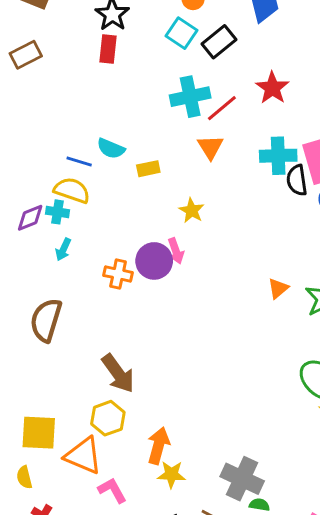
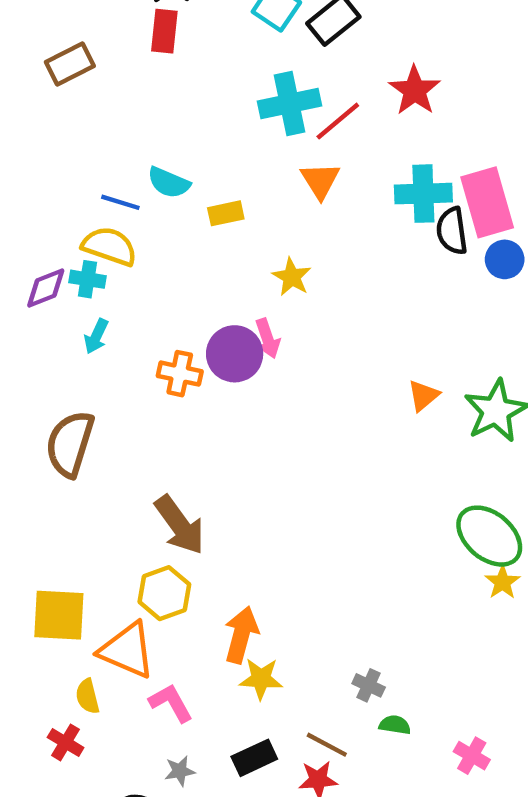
brown rectangle: (26, 55) -> (70, 64), moved
yellow semicircle: (24, 477) -> (87, 696), moved
gray cross: (242, 479) -> (369, 685), size x0.5

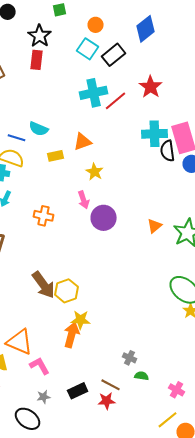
orange triangle: (320, 180) -> (83, 142), moved, turned 42
yellow rectangle: (226, 213) -> (56, 156), moved
purple circle: (235, 354) -> (104, 218), moved
yellow hexagon: (164, 593) -> (67, 291), moved
yellow star: (261, 679) -> (81, 320), moved

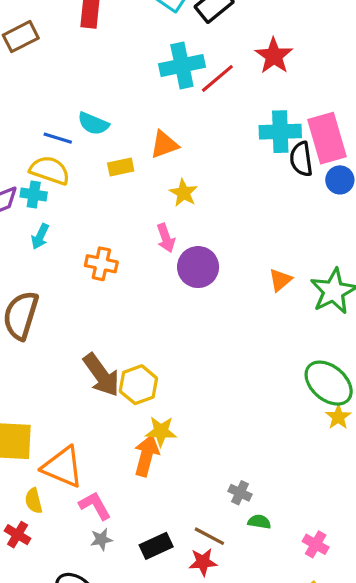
gray star: (44, 397) -> (101, 539), moved

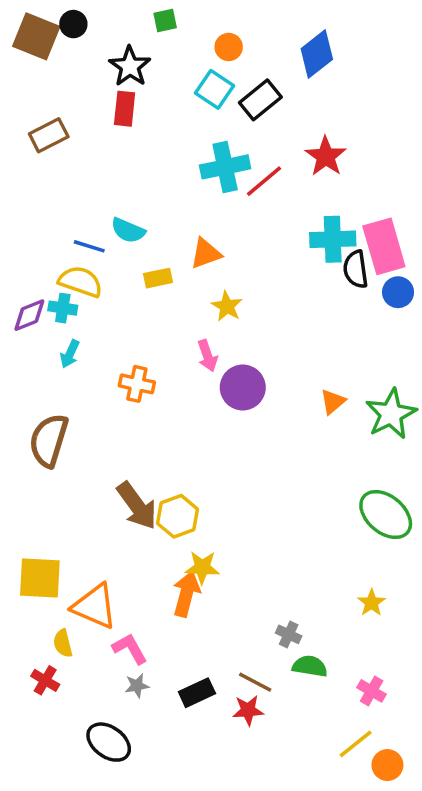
yellow star: (338, 417) -> (372, 603), moved
green semicircle: (259, 522) -> (310, 666), size x1.4

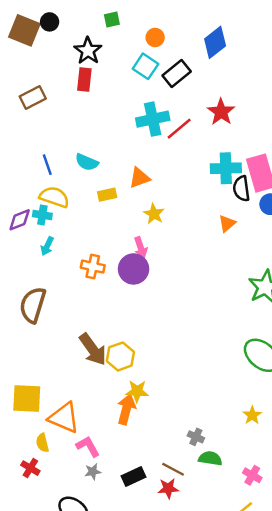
blue line: (89, 246) -> (47, 165), moved, turned 54
purple circle: (243, 387) -> (134, 269), moved
orange triangle: (333, 402) -> (227, 223), moved

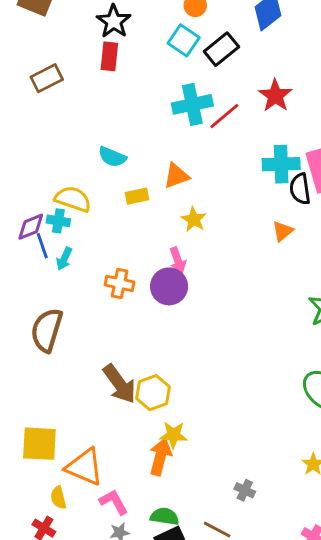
blue line: (47, 165) -> (42, 246), moved
green semicircle: (210, 458) -> (165, 516), moved

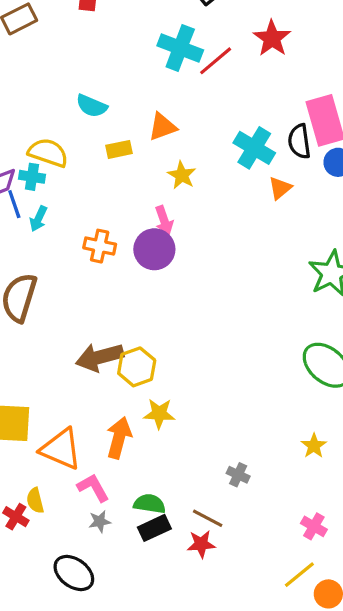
cyan cross: (192, 104) -> (180, 48), turned 33
cyan cross: (281, 164) -> (254, 148), moved, turned 33
brown arrow: (120, 384) -> (100, 357), turned 111
orange arrow: (160, 457) -> (119, 438), moved
yellow semicircle: (58, 498) -> (35, 501), moved

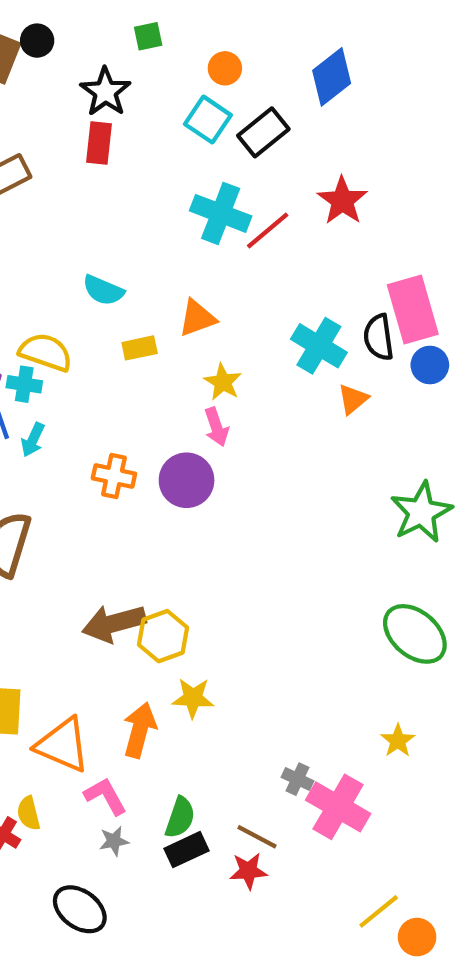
pink arrow: (164, 220) -> (216, 427), moved
green semicircle: (150, 504) -> (180, 818), turned 100
pink cross: (314, 526) -> (338, 807), moved, size x1.8

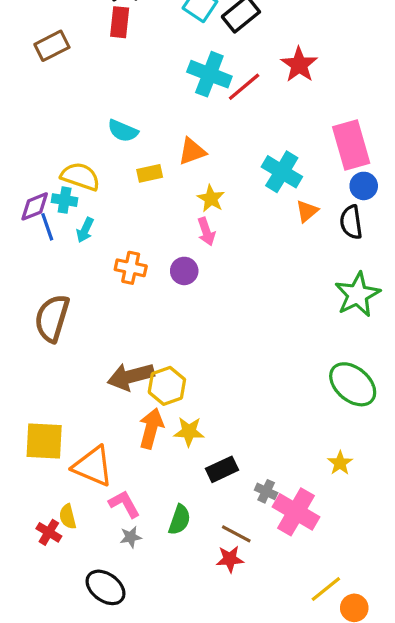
black semicircle: (379, 337) -> (351, 222), moved
cyan arrow: (33, 440) -> (85, 230), moved
purple circle: (187, 480) -> (184, 271), size x0.7
orange arrow: (140, 730) -> (151, 428), moved
black rectangle: (187, 850) -> (222, 469), moved

